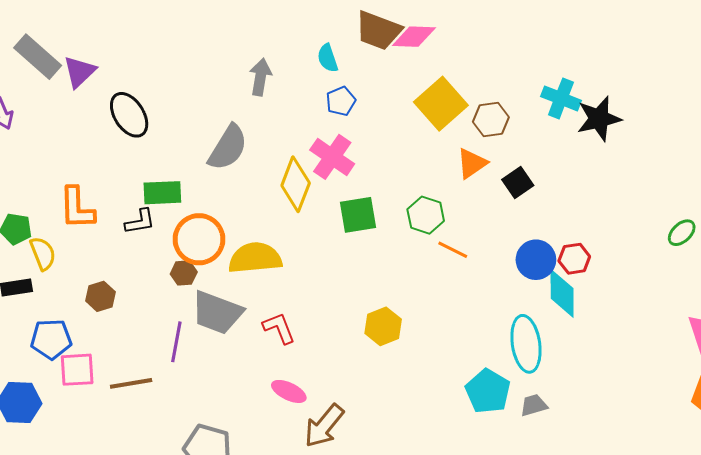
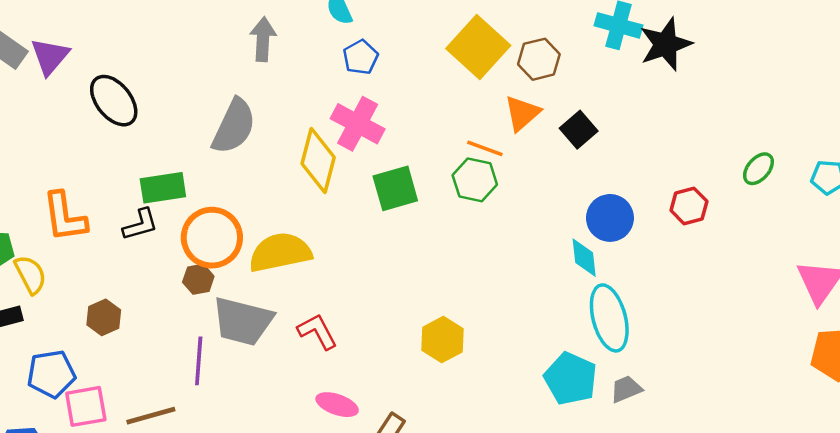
green ellipse: (682, 233) -> (758, 169), moved
orange line: (453, 250) -> (485, 148), moved
red hexagon: (574, 259) -> (689, 206), moved
cyan diamond: (562, 293) -> (584, 258), moved, size x0.7
yellow hexagon: (383, 326) -> (443, 340), moved

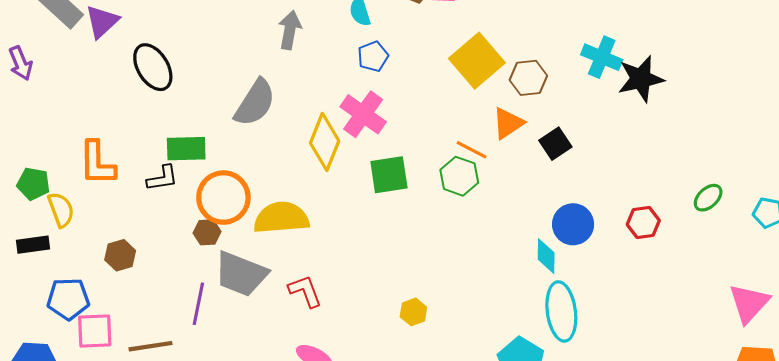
yellow hexagon: (443, 340) -> (413, 312), size x0.7

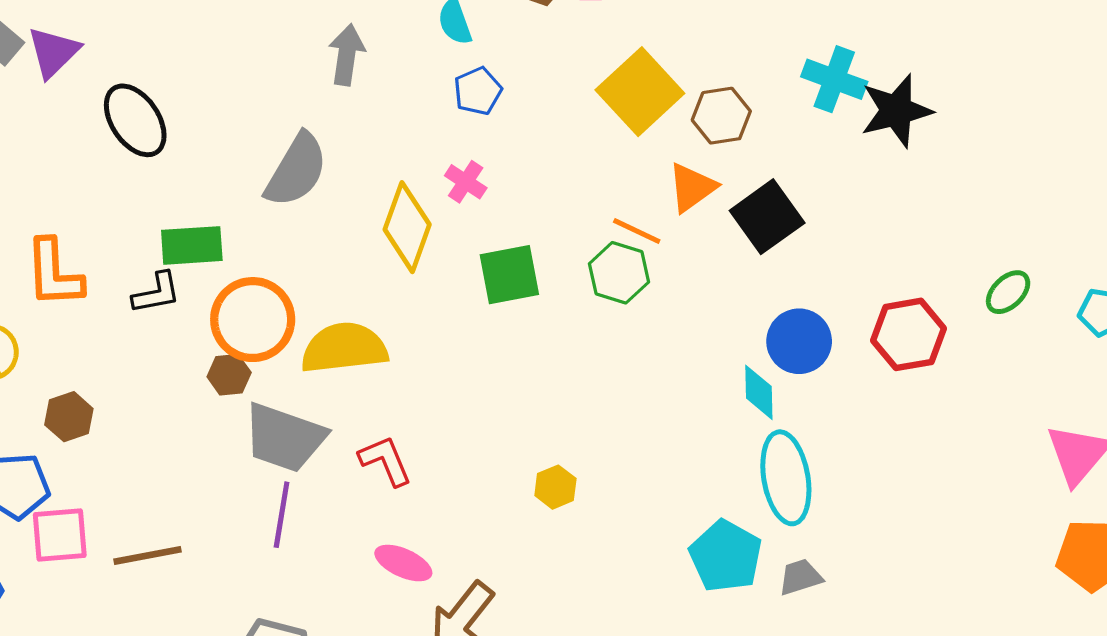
pink cross: (363, 114) -> (466, 182), size x0.6
black square: (555, 144) -> (767, 217), size x1.4
red hexagon: (643, 222) -> (909, 334), size x1.4
brown hexagon: (120, 255) -> (69, 417), moved
purple line: (198, 304) -> (282, 515), moved

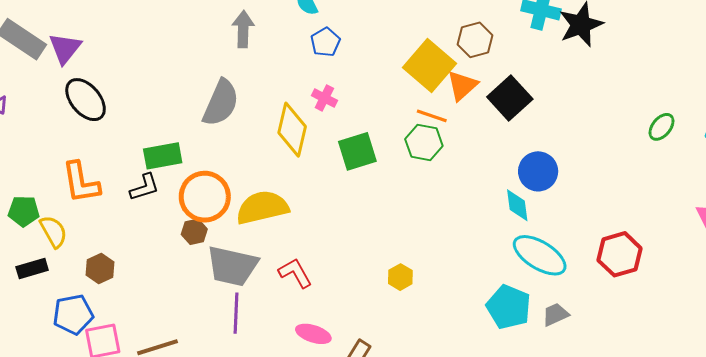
yellow square: (640, 92) -> (430, 66), moved
black ellipse: (135, 120) -> (86, 100), moved
red hexagon: (909, 334) -> (620, 254), moved
cyan ellipse: (786, 478) -> (540, 255), turned -42

